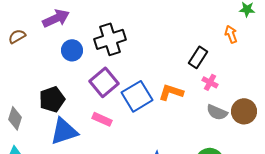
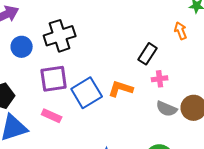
purple square: (104, 82) -> (54, 79), turned 32
pink cross: (210, 82) -> (160, 79), turned -35

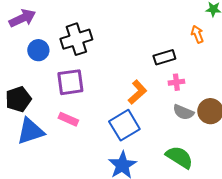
black rectangle: (148, 54) -> (164, 57), turned 40
orange L-shape: (121, 89) -> (137, 92), turned 120
blue square: (87, 93) -> (124, 125), moved

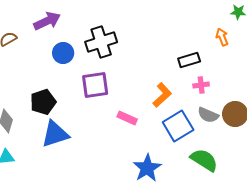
pink rectangle: (68, 119) -> (127, 118), moved
blue square: (124, 125) -> (178, 126), moved

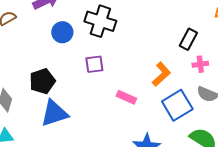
black cross: (101, 42) -> (100, 21), turned 36
black rectangle: (189, 60) -> (188, 39), turned -45
purple square: (95, 85) -> (94, 64), size x0.7

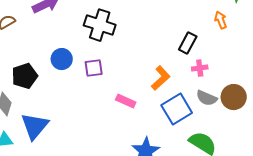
blue circle: (62, 32) -> (62, 59), moved
black pentagon: (42, 81) -> (25, 76), moved
blue triangle: (54, 113) -> (35, 126), moved, turned -32

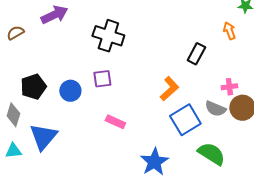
blue circle: (62, 59) -> (70, 91), moved
pink cross: (200, 68) -> (229, 87), moved
pink rectangle: (126, 101) -> (115, 122), moved

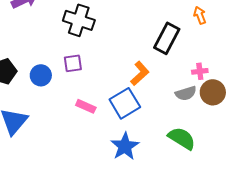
black rectangle: (196, 54) -> (167, 38), size x1.4
gray semicircle: (215, 109) -> (186, 93), turned -40
blue square: (185, 120) -> (125, 103), moved

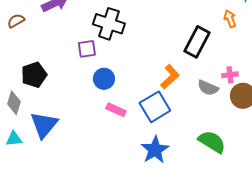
purple square: (73, 63) -> (87, 49), moved
blue circle: (41, 75) -> (104, 79), moved
gray semicircle: (186, 93) -> (208, 88), moved, turned 40

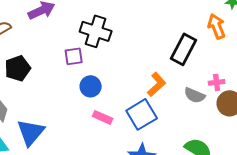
orange arrow: (230, 19) -> (217, 26), size x1.4
black pentagon: (34, 75) -> (18, 68), moved

